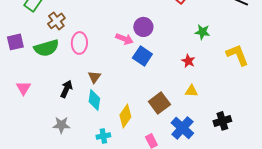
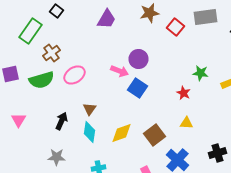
green star: (202, 32) -> (200, 73), moved
pink ellipse: (79, 43) -> (74, 75), turned 55
yellow diamond: (125, 116) -> (122, 133), moved, turned 35

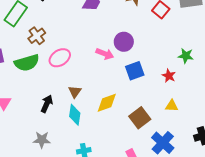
blue square: (138, 88) -> (135, 71), moved, turned 36
yellow diamond: (122, 133) -> (107, 103), moved

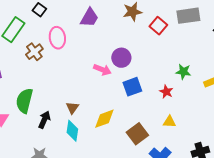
pink ellipse: (60, 58) -> (57, 38), moved, turned -65
green semicircle: (27, 63) -> (24, 101), moved, turned 120

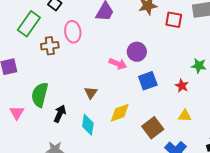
red square: (158, 26) -> (174, 20), turned -30
brown cross: (34, 52) -> (50, 46), turned 30
brown triangle: (72, 108) -> (91, 93), moved

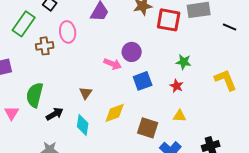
red square: (174, 20) -> (169, 20), size x1.4
green star: (199, 66) -> (184, 62), moved
black arrow: (60, 114) -> (55, 114), turned 36
brown square: (153, 128) -> (148, 128), turned -35

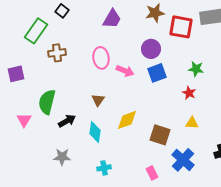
pink ellipse: (68, 32) -> (101, 58), moved
purple circle: (132, 52) -> (151, 49), moved
blue square: (143, 81) -> (157, 73), moved

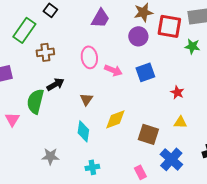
purple circle: (151, 49) -> (138, 36), moved
green star: (196, 69) -> (192, 46), moved
black arrow: (67, 121) -> (55, 84), moved

